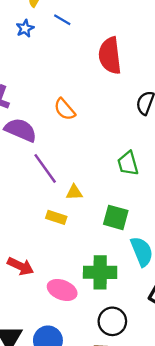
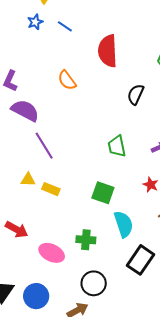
blue line: (62, 20) -> (65, 26), moved
orange semicircle: (65, 109) -> (67, 80), moved
yellow triangle: (74, 192) -> (28, 180), moved
green cross: (100, 272) -> (86, 240), size x0.7

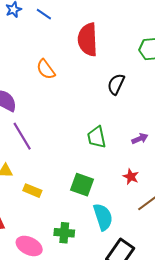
yellow rectangle: (51, 189) -> (32, 191), moved

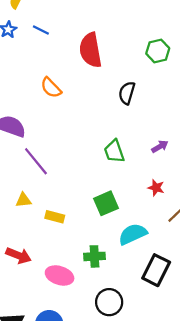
green square: (82, 185) -> (106, 203), turned -35
cyan semicircle: (103, 217) -> (133, 234), turned -88

